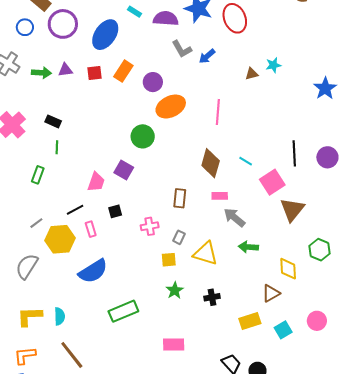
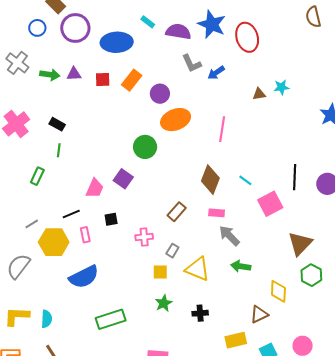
blue ellipse: (105, 35) -> (117, 42), turned 48
brown rectangle: (180, 198) -> (177, 212), turned 30
brown triangle: (292, 210) -> (300, 243), moved

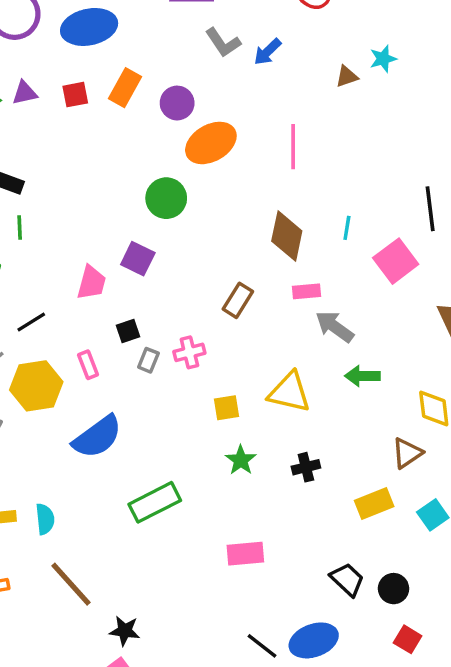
cyan line: (245, 180) -> (347, 228), turned 72
black line: (71, 214) -> (31, 322), moved
gray rectangle: (172, 251) -> (148, 360), moved

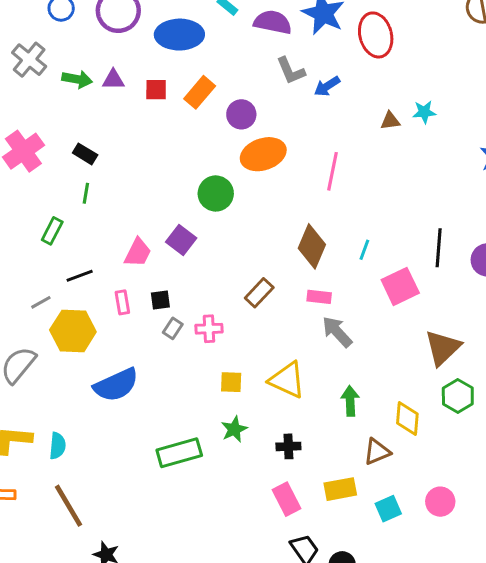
pink rectangle: (88, 365) -> (122, 302), moved
green arrow: (362, 376) -> (350, 401), moved, turned 76
green rectangle: (155, 502) -> (179, 453), moved
pink rectangle: (245, 554) -> (286, 499), moved, turned 56

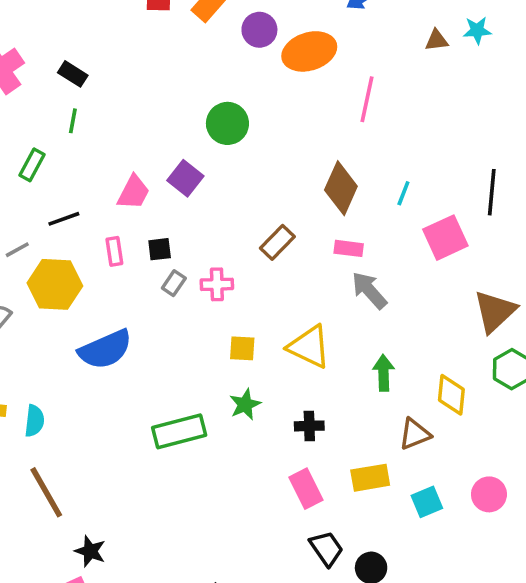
orange ellipse: (263, 154) -> (309, 51), moved

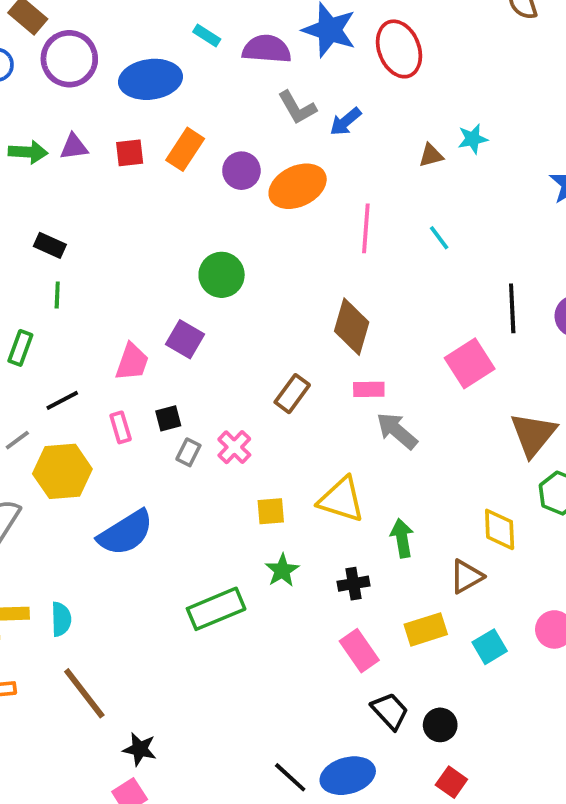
cyan line: (403, 193) -> (439, 238), moved, turned -50
pink cross: (217, 284) -> (234, 447), turned -36
green arrow: (384, 373) -> (402, 538), moved

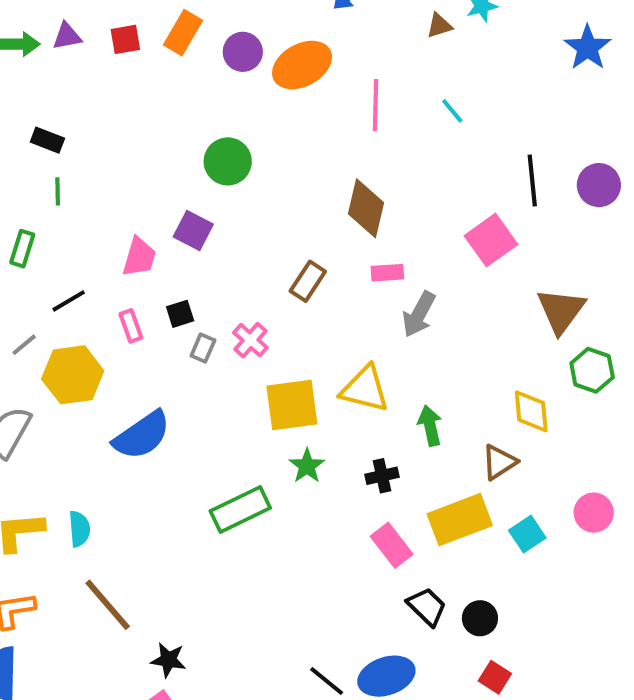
gray arrow: (397, 431) -> (419, 314), turned -99
yellow square: (271, 511) -> (292, 405), size x1.8
yellow rectangle: (426, 629) -> (460, 520), size x1.4

